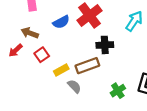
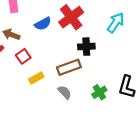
yellow rectangle: (61, 70) -> (36, 78), moved
gray semicircle: (74, 86) -> (65, 92), moved

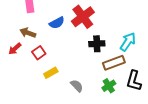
cyan arrow: (116, 23) -> (128, 42), moved
brown rectangle: (69, 67) -> (114, 63), moved

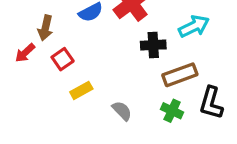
brown arrow: (28, 33) -> (45, 28), turned -98
cyan arrow: (128, 42) -> (194, 26), moved, turned 30
green cross: (109, 86) -> (172, 111), turned -32

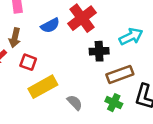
red square: (63, 59) -> (28, 62), turned -35
yellow rectangle: (81, 90) -> (43, 87), size x1.6

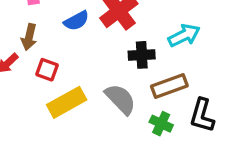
gray semicircle: (75, 103) -> (120, 99), moved, size x1.5

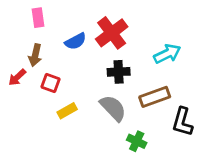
black cross: (142, 55) -> (119, 72), moved
yellow rectangle: (67, 102) -> (67, 111), size x0.6
green cross: (161, 124) -> (137, 141), moved

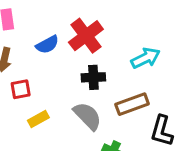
red square: (50, 83) -> (21, 89), turned -30

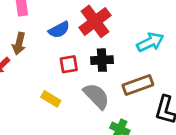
red square: (21, 89) -> (69, 64), moved
yellow rectangle: (38, 119) -> (51, 99), turned 60

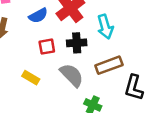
cyan arrow: (150, 42) -> (105, 27), moved, turned 100

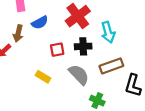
blue semicircle: (38, 16) -> (40, 23), moved

